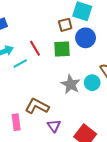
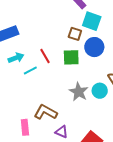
brown square: (65, 25) -> (75, 34), turned 32
purple triangle: (54, 126) -> (62, 132), turned -32

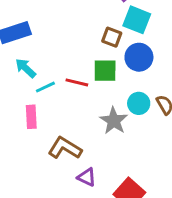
red line: (45, 56) -> (77, 82), moved, turned -49
cyan arrow: (16, 58) -> (26, 68), turned -119
cyan circle: (100, 91) -> (139, 103), moved
pink rectangle: (25, 127) -> (31, 117), moved

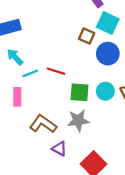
green square: (105, 71) -> (80, 92), moved
gray star: (114, 121) -> (78, 121), moved, turned 30

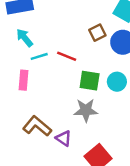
brown square: (87, 36) -> (97, 33), moved, turned 35
brown L-shape: (43, 124) -> (37, 126), moved

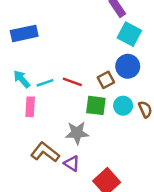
brown square: (97, 33) -> (106, 80), moved
cyan arrow: (25, 38) -> (22, 79), moved
gray star: (86, 110) -> (77, 133), moved

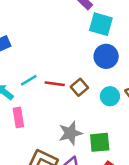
brown square: (106, 80) -> (79, 87), moved
cyan line: (45, 83) -> (29, 80), moved
green square: (96, 105) -> (100, 142), moved

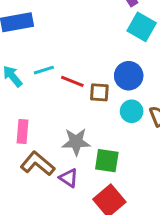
blue circle: (106, 56) -> (129, 76), moved
brown square: (79, 87) -> (99, 92), turned 30
pink rectangle: (18, 117) -> (23, 132), moved

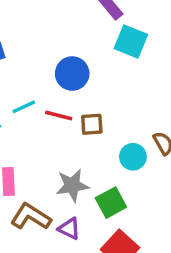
blue circle: (129, 76) -> (72, 74), moved
cyan circle: (132, 111) -> (133, 157), moved
green square: (107, 161) -> (111, 203), turned -30

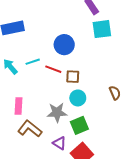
cyan square: (131, 41) -> (102, 29), turned -36
cyan circle: (133, 157) -> (78, 98), moved
purple triangle: (69, 229) -> (59, 143), moved

